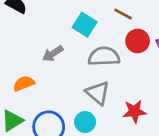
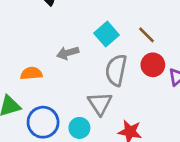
gray semicircle: (104, 56) -> (116, 70), turned -92

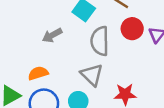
orange semicircle: (31, 73) -> (38, 73), moved

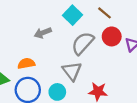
gray semicircle: (100, 41) -> (83, 43), turned 35

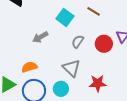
red circle: (112, 36) -> (104, 44), moved
gray semicircle: (83, 43) -> (78, 42), size x0.6

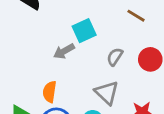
cyan square: (65, 17) -> (84, 31), moved, turned 30
orange semicircle: (29, 67) -> (50, 92), turned -63

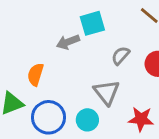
orange semicircle: (50, 92) -> (35, 75), moved

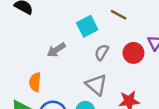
cyan square: (92, 23) -> (87, 26), moved

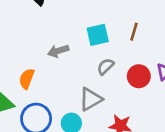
brown line: (119, 15) -> (134, 32), turned 63
gray triangle: (96, 85) -> (91, 99), turned 35

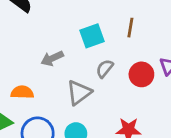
orange semicircle: (27, 79) -> (22, 92), turned 78
gray triangle: (91, 99) -> (79, 93), moved

